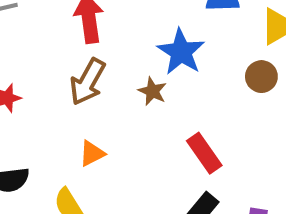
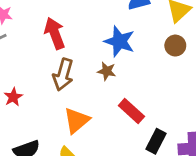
orange triangle: (92, 153) -> (77, 120), size x1.5
red rectangle: (204, 153) -> (131, 111), moved

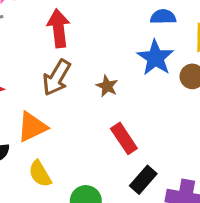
blue star: (119, 41) -> (155, 58), moved
orange triangle: (77, 120) -> (32, 127), moved

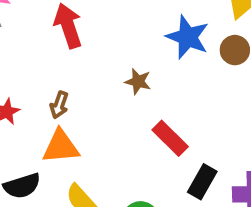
brown arrow: (57, 78) -> (59, 105), moved, size x0.6
orange triangle: (32, 127) -> (61, 147), turned 32

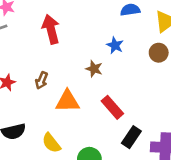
blue star: (188, 37) -> (115, 45), moved, size x0.6
orange triangle: (61, 147) -> (67, 101), moved

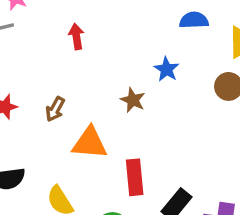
red arrow: (51, 29) -> (76, 36), size x0.6
red rectangle: (112, 107) -> (135, 177), moved, turned 30

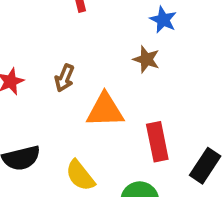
blue star: (167, 69) -> (163, 20), moved

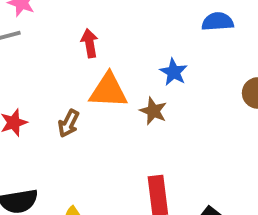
orange triangle: (105, 110) -> (108, 91), moved

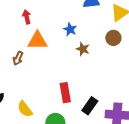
brown star: (153, 111) -> (83, 49), moved

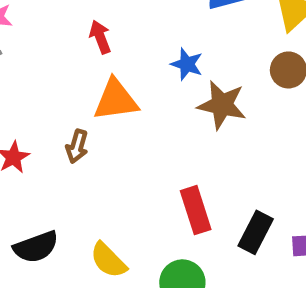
red arrow: (27, 17) -> (100, 37), moved
brown star: (83, 49) -> (222, 105), size x1.5

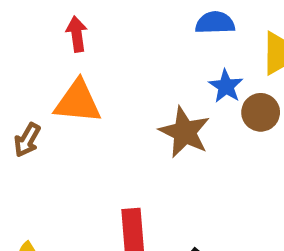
blue star: (187, 64) -> (226, 86), moved

